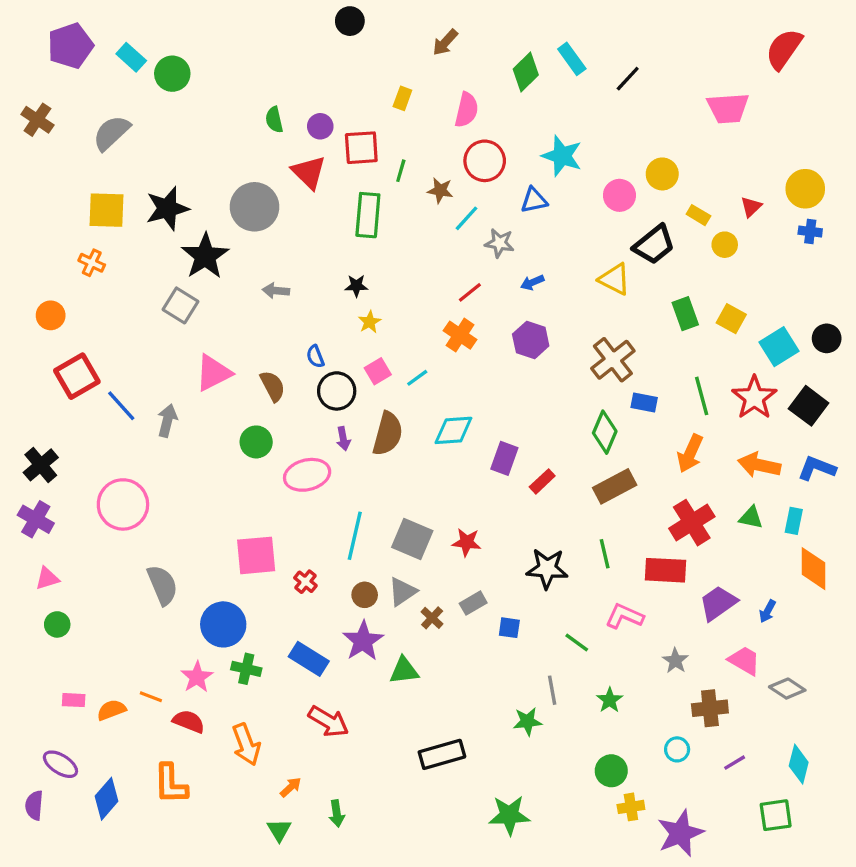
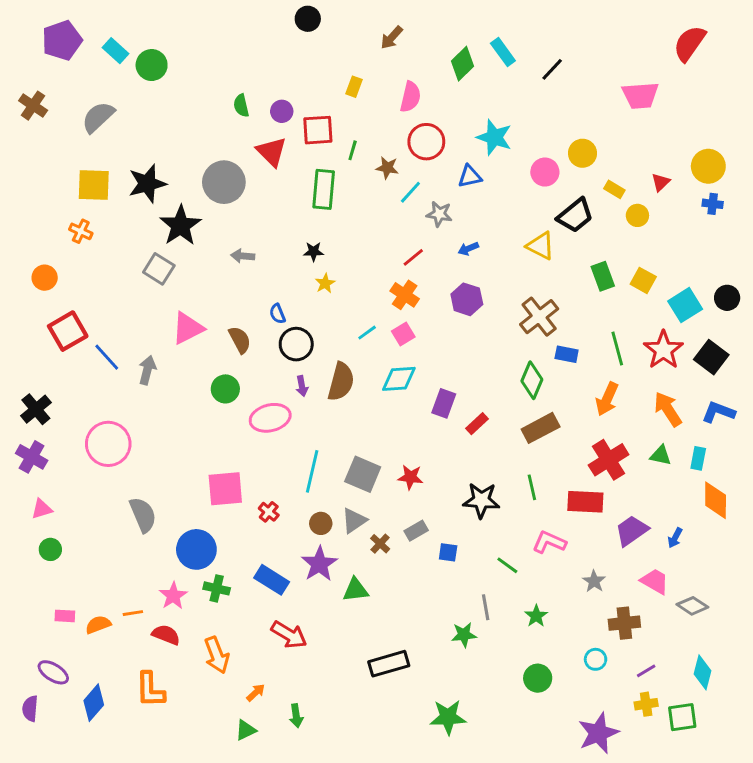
pink square: (378, 371) -> (403, 334), moved
orange arrow: (759, 465) -> (668, 409), turned 45
orange line: (151, 697) -> (133, 613), turned -30
yellow cross: (631, 807) -> (646, 704), moved
green triangle: (279, 830) -> (246, 730), turned 35

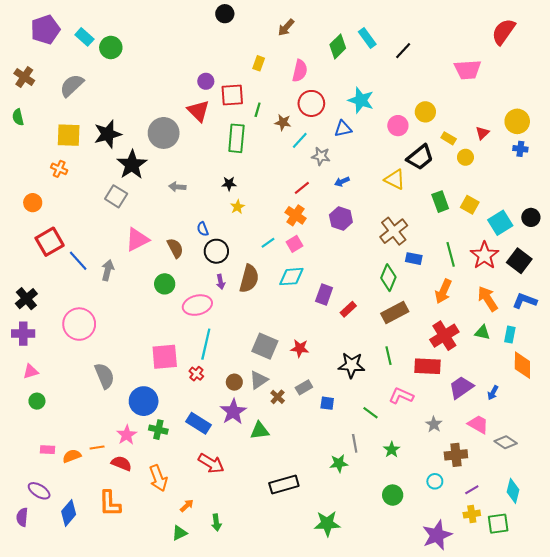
green semicircle: (241, 106) -> (18, 117), moved
purple cross: (32, 457) -> (23, 334), turned -30
cyan line: (312, 471) -> (206, 344), moved

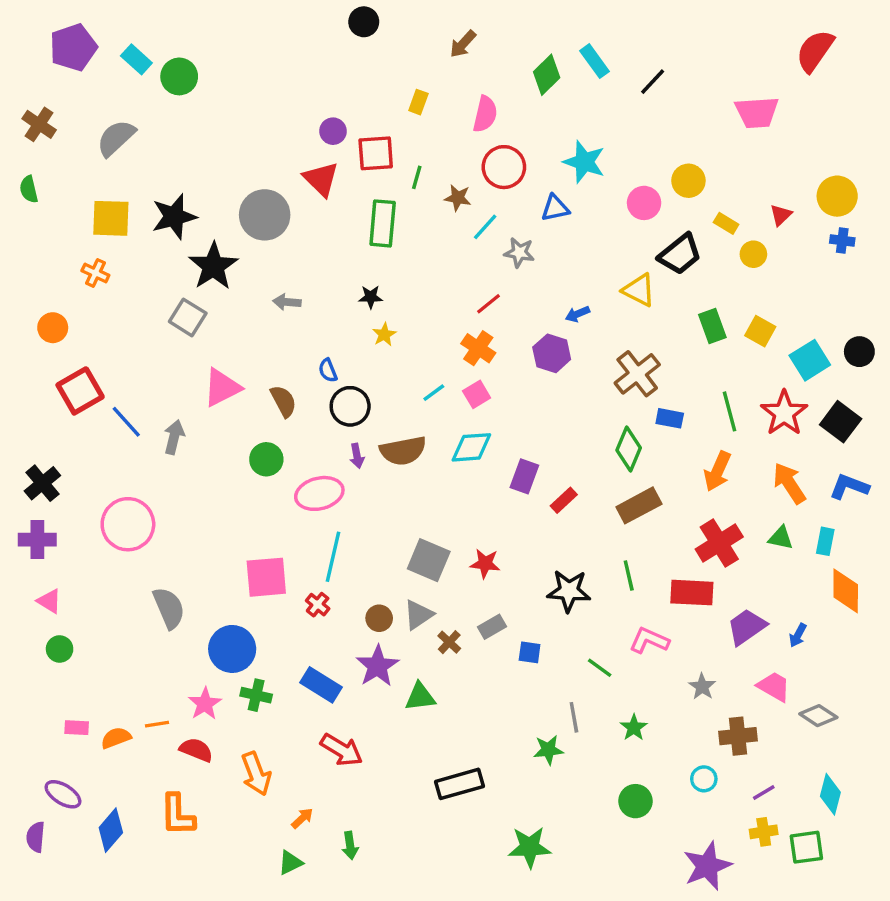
blue arrow: (342, 182) -> (577, 314), moved
brown semicircle: (249, 279) -> (403, 451), turned 64
pink triangle: (31, 372) -> (49, 601), turned 49

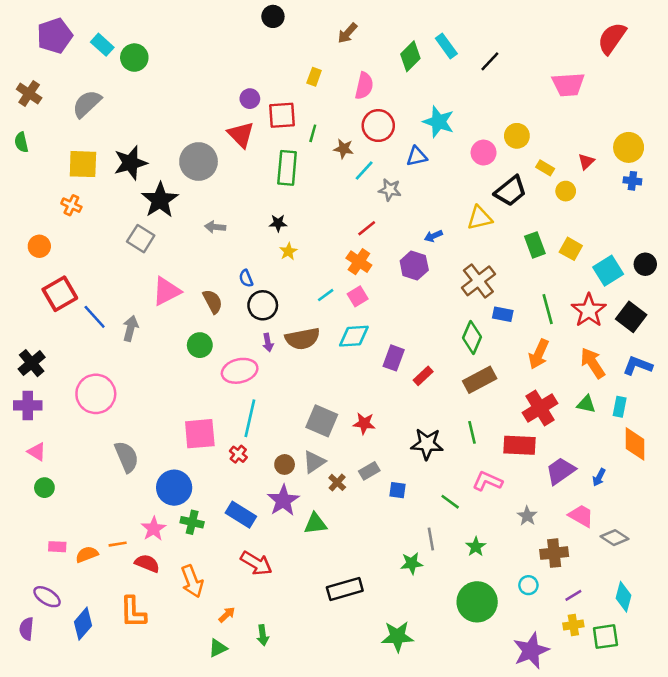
yellow triangle: (639, 290) -> (480, 218), turned -40
green circle: (635, 801) -> (477, 602), size x1.6

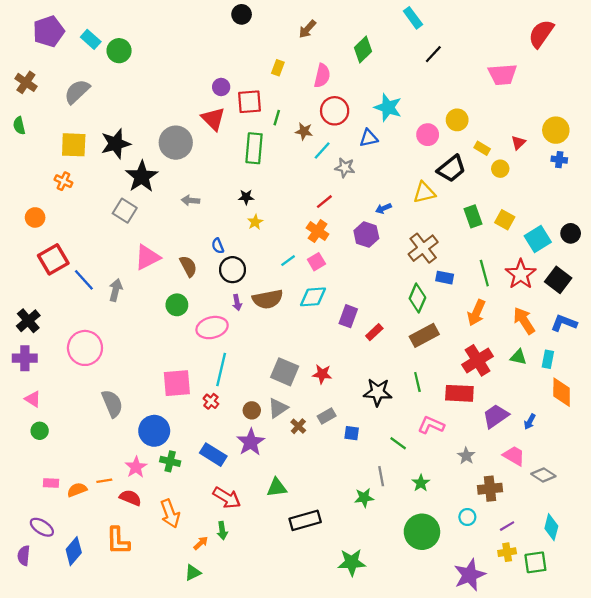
cyan rectangle: (446, 46) -> (413, 18), moved
green triangle: (315, 524) -> (277, 488), moved
green arrow: (263, 635) -> (222, 531), moved

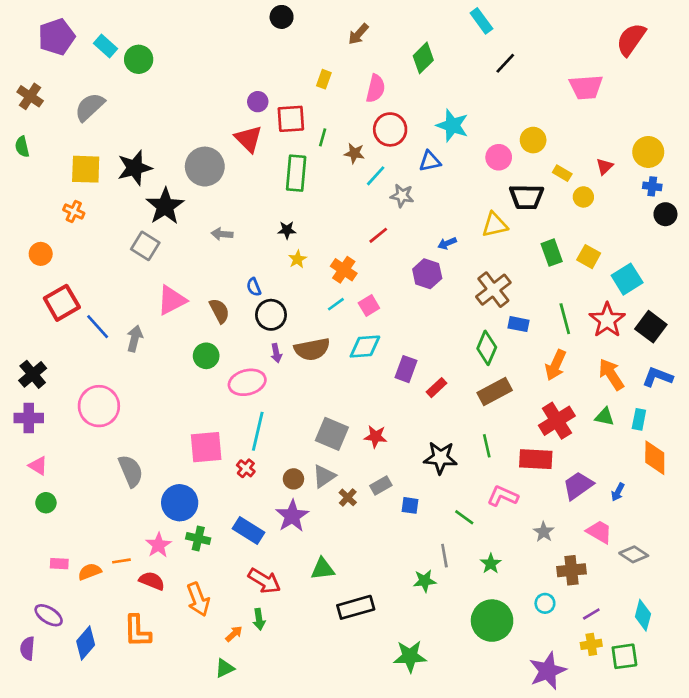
black trapezoid: (451, 169) -> (526, 197), turned 40
orange cross: (318, 231) -> (344, 270), moved
black circle: (571, 233) -> (665, 214), moved

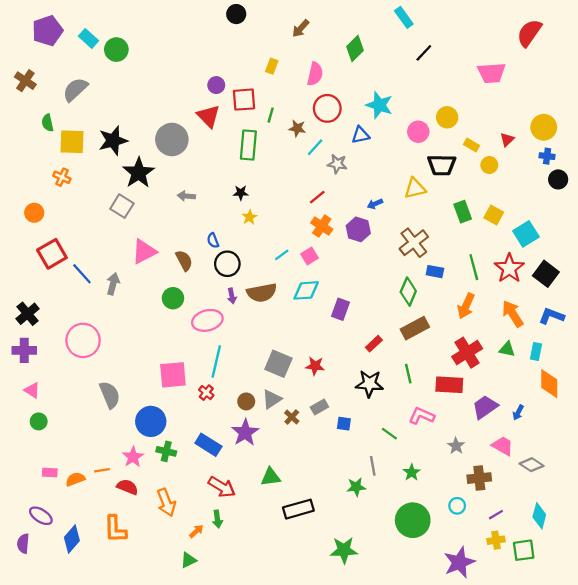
green semicircle: (22, 147) -> (48, 123), moved
orange cross: (344, 270) -> (322, 226), moved
red rectangle: (436, 388) -> (374, 344), moved

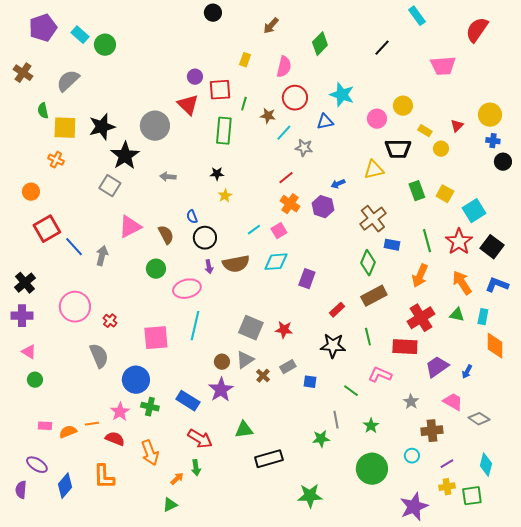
cyan rectangle: (404, 17) -> (417, 16), moved
red cross: (206, 393) -> (110, 321), moved

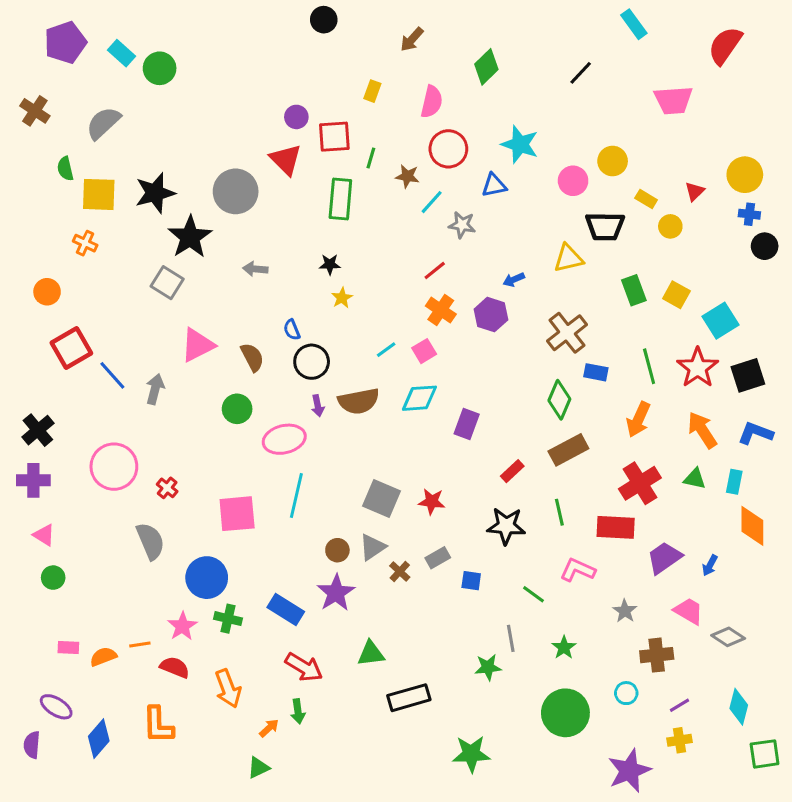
black square: (492, 247) -> (748, 375), turned 35
green square: (472, 496) -> (765, 754), moved

